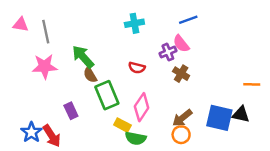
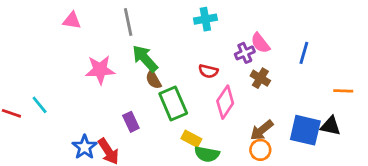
blue line: (188, 20) -> (304, 53), moved, turned -54
gray line: (46, 32) -> (128, 22), moved
pink diamond: (142, 107) -> (225, 102), moved

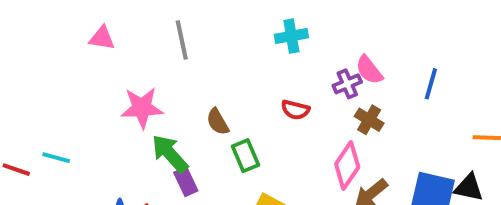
green arrow: (145, 59) -> (170, 154), moved
pink diamond: (225, 102) -> (347, 166), moved
green rectangle: (173, 104) -> (246, 156), size x0.7
cyan line: (40, 105) -> (56, 158), turned -36

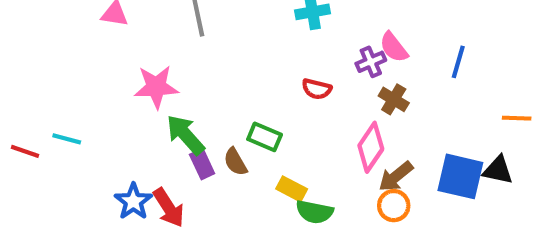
brown semicircle: (218, 122) -> (235, 162), moved
green rectangle: (246, 156) -> (265, 137), turned -44

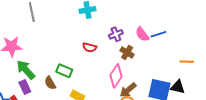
pink semicircle: (394, 47) -> (142, 34), moved
blue line: (458, 62) -> (158, 34), turned 56
purple rectangle: (202, 164) -> (25, 87), moved

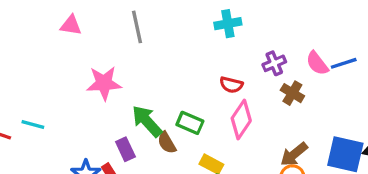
green arrow: (26, 70) -> (147, 121), moved
pink diamond: (116, 76) -> (241, 120), moved

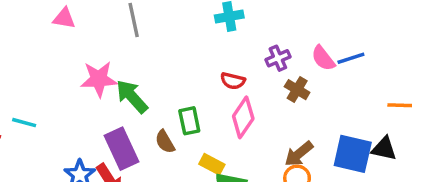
green arrow: (147, 121) -> (132, 96), moved
green rectangle: (190, 123) -> (189, 121), turned 55
purple rectangle: (125, 149) -> (121, 149), size x1.6

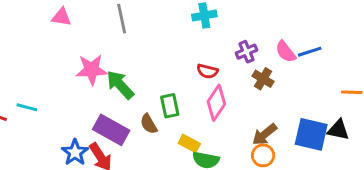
purple rectangle: (121, 149) -> (111, 130), turned -36

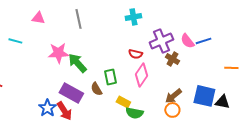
purple cross: (246, 52) -> (161, 41), size x1.6
cyan line: (27, 107) -> (15, 41), moved
black triangle: (338, 130) -> (222, 102), moved

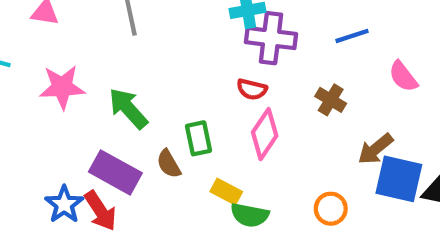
purple cross: (161, 41) -> (271, 38), moved, turned 30
pink semicircle: (187, 41) -> (403, 76), moved
blue line: (203, 41) -> (352, 36), moved
pink star: (58, 53) -> (62, 87), moved
brown arrow: (173, 96) -> (375, 149), moved

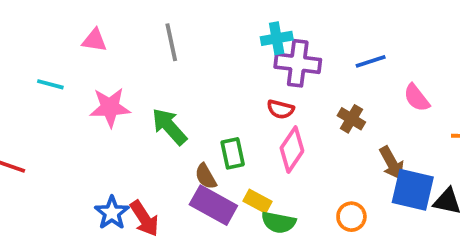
brown arrow: (375, 149) -> (392, 163), turned -80
purple rectangle: (115, 172) -> (213, 205), moved

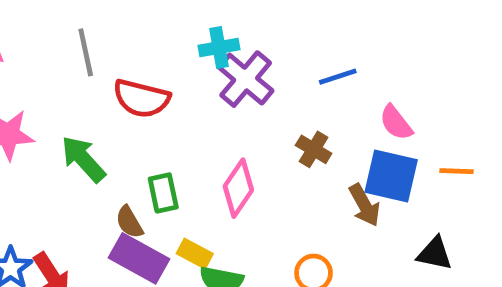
purple cross: (298, 63) -> (246, 79), turned 33
red semicircle: (280, 109) -> (141, 98), moved, size x1.6
blue square: (413, 190) -> (391, 176), moved

